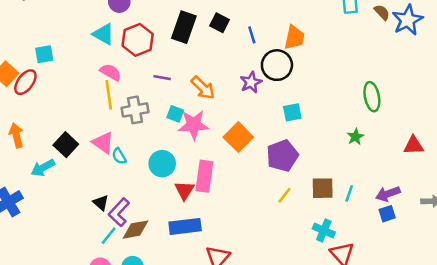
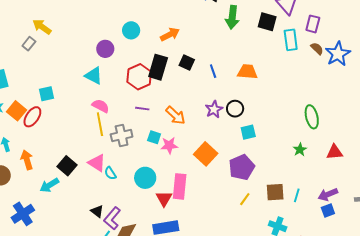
orange trapezoid: (294, 37) -> (247, 72), turned -95
red hexagon: (138, 40) -> (139, 77), moved
black circle: (277, 65) -> (235, 109), moved, size x0.7
pink star: (194, 125) -> (169, 145), size x0.7
red triangle: (414, 145) -> (334, 152), moved

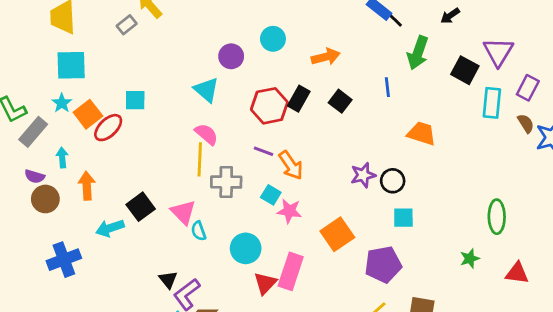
black rectangle: (158, 67) -> (299, 99), size x0.7
blue line: (213, 71) -> (387, 87), moved
orange arrow: (175, 115) -> (291, 165), moved

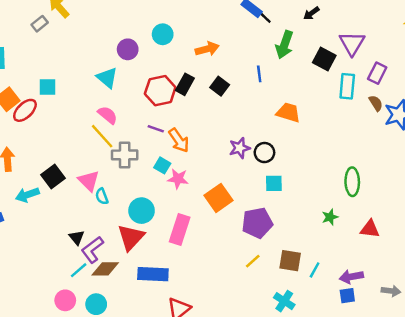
yellow line: (200, 159) -> (102, 136), turned -44
red triangle: (265, 283) -> (131, 237), moved, size x1.4

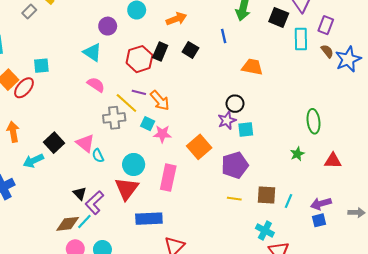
yellow line: (102, 136) -> (126, 103), moved
purple star: (240, 148) -> (227, 120), moved
yellow line: (253, 261) -> (234, 199), turned 56
brown diamond: (105, 269) -> (68, 224), moved

